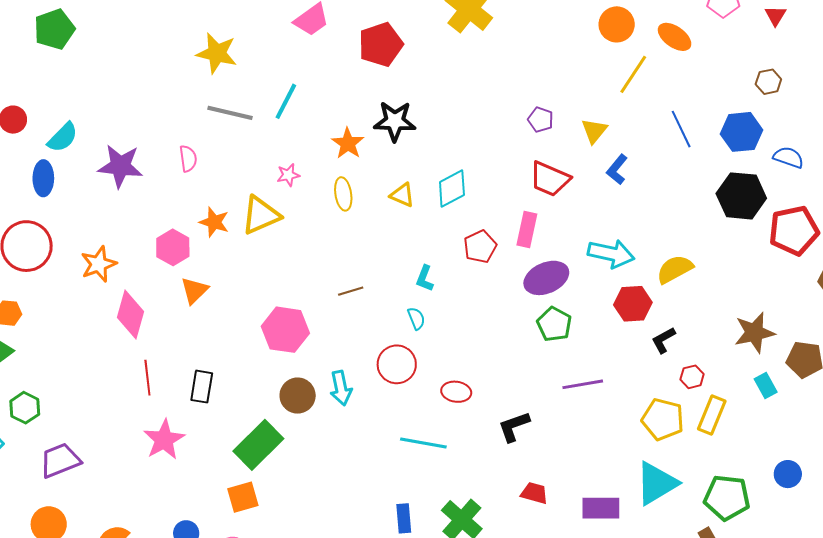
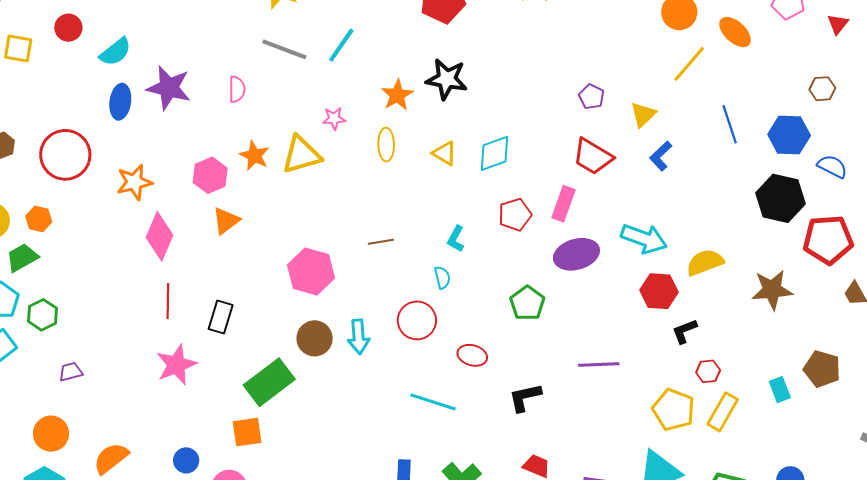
blue ellipse: (43, 178) -> (120, 102), moved
green pentagon: (554, 324) -> (527, 303), moved
brown star: (755, 333) -> (772, 290), moved
purple trapezoid: (60, 460) -> (71, 372), size x0.6

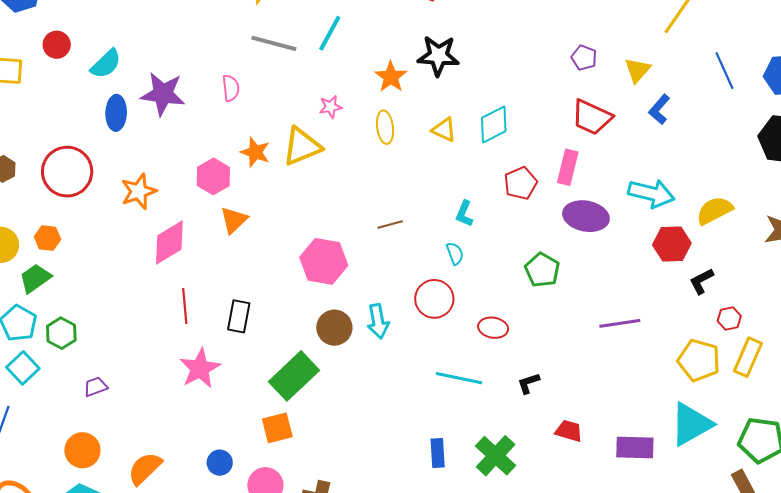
pink diamond: (159, 236) -> (169, 243), turned 42
purple ellipse: (576, 254) -> (586, 216), turned 33
black L-shape: (525, 397) -> (528, 383), moved, size x0.7

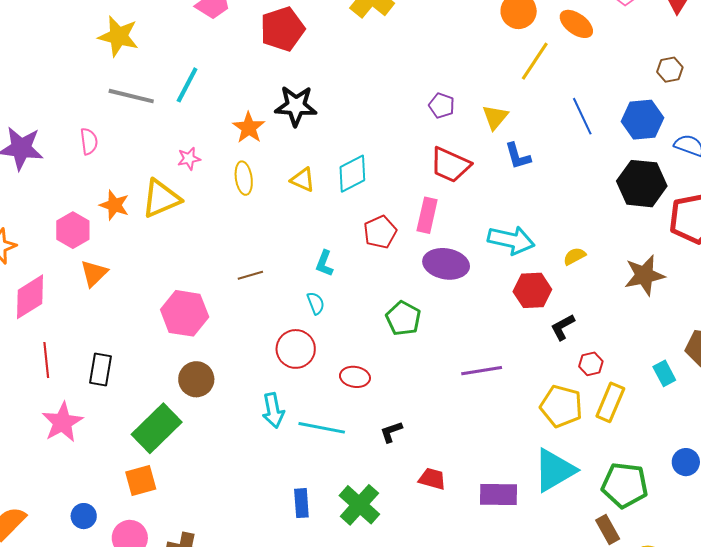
blue L-shape: (659, 109) -> (518, 156), turned -56
yellow semicircle: (714, 211) -> (574, 256), size x0.6
cyan arrow: (378, 321) -> (273, 410), moved

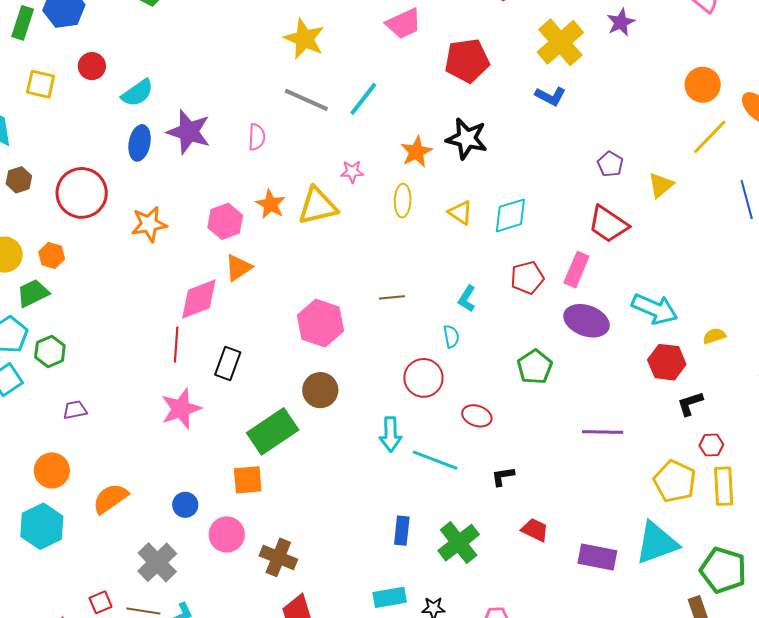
blue L-shape: (518, 156) -> (550, 96), moved, turned -56
pink diamond: (30, 297) -> (199, 299), moved
yellow rectangle: (610, 402) -> (724, 486), turned -36

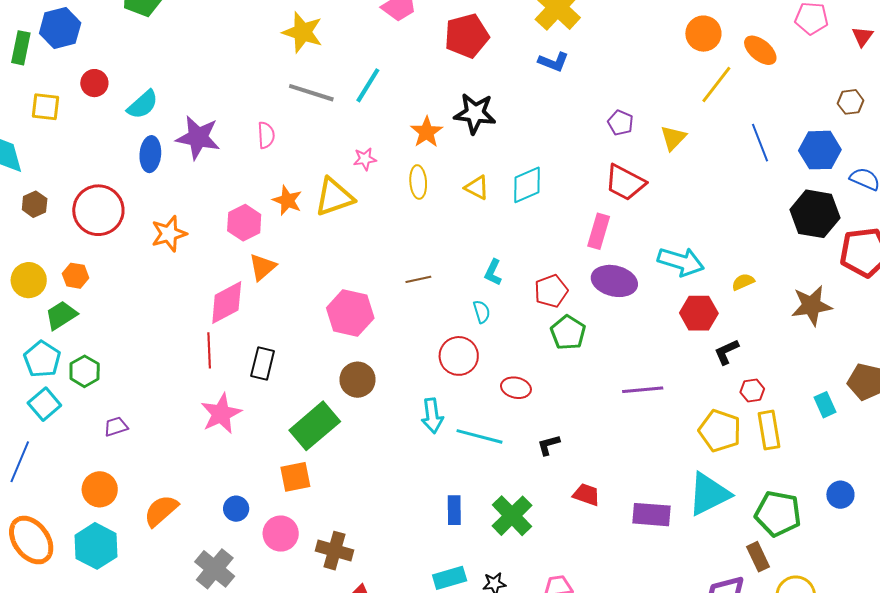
red pentagon: (527, 278) -> (551, 291), moved

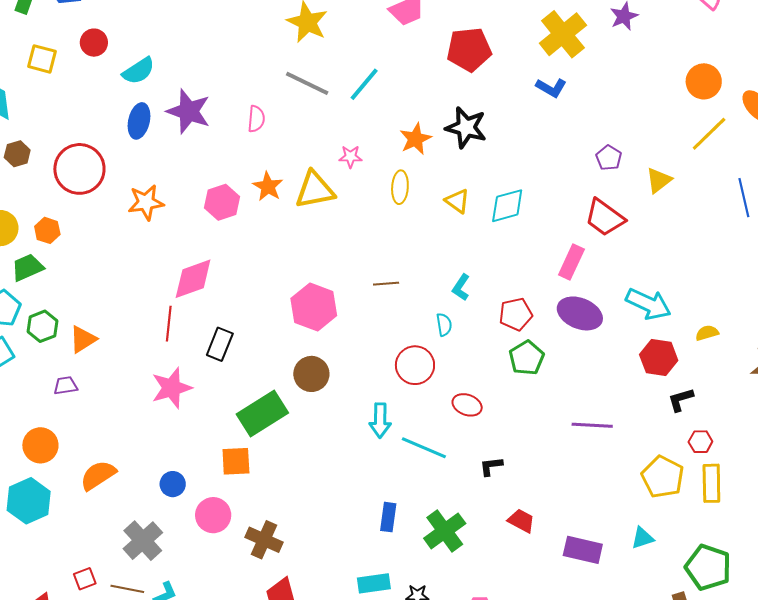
orange triangle: (262, 267) -> (83, 339), moved
cyan triangle: (709, 494) -> (643, 538), size x0.5

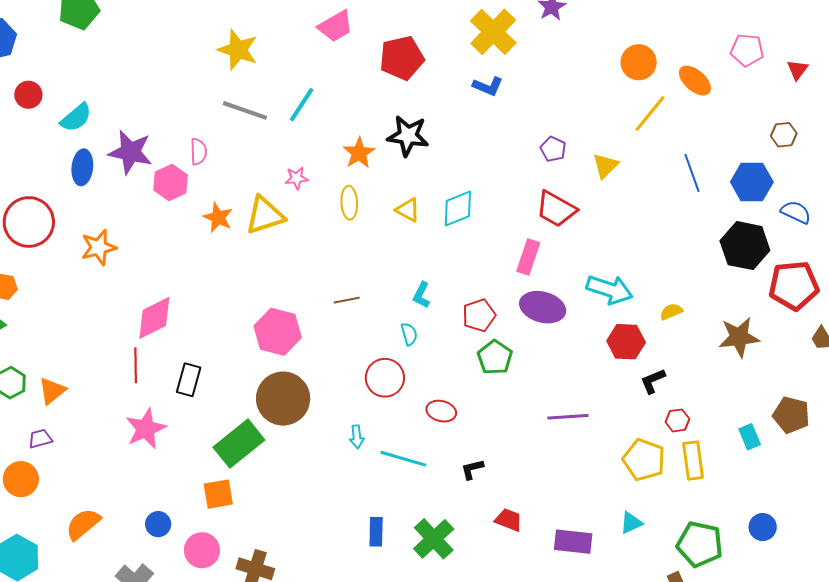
pink hexagon: (222, 202) -> (171, 183), moved
brown circle: (311, 374) -> (283, 399), size x1.5
cyan arrow: (380, 420) -> (357, 437), size x0.7
orange circle: (40, 445) -> (21, 479), moved

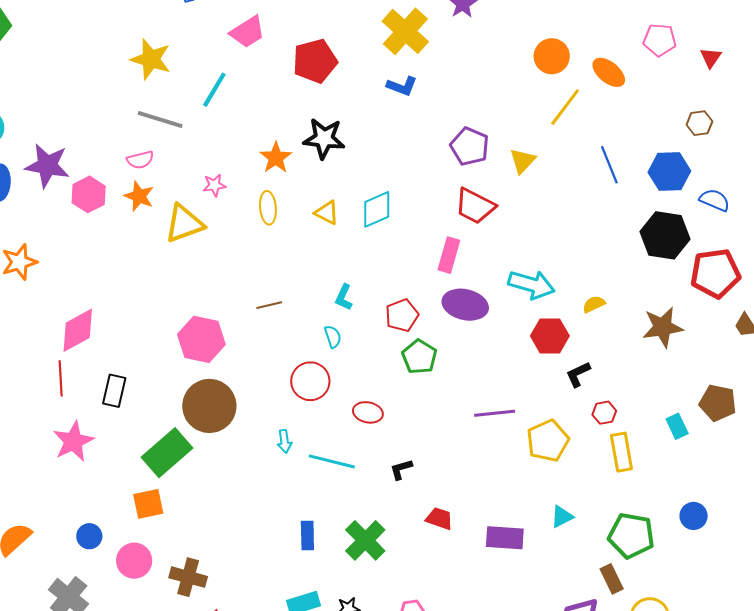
cyan line: (302, 105) -> (214, 90), moved
purple pentagon: (553, 149) -> (470, 146), size x1.5
pink semicircle: (199, 152) -> (140, 160), moved, turned 80
orange star: (218, 217) -> (139, 196), moved
yellow pentagon: (644, 460) -> (548, 441), moved, turned 30

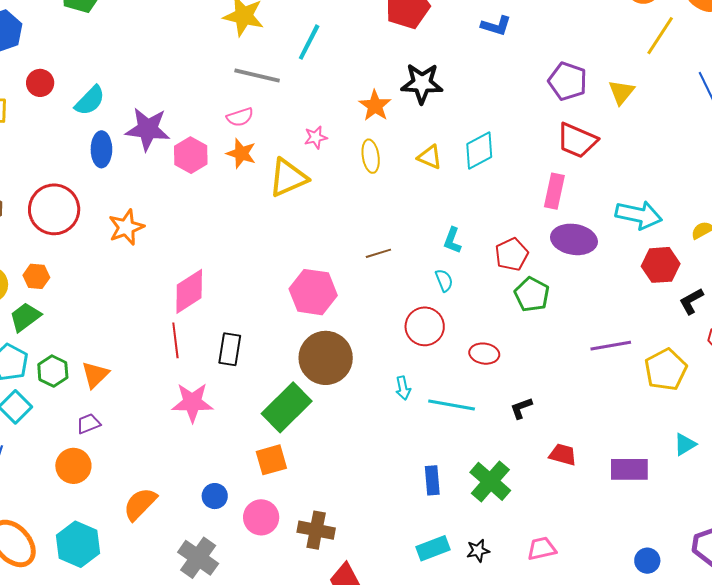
pink star: (73, 441) -> (192, 402), turned 30

